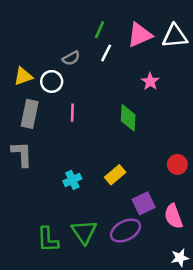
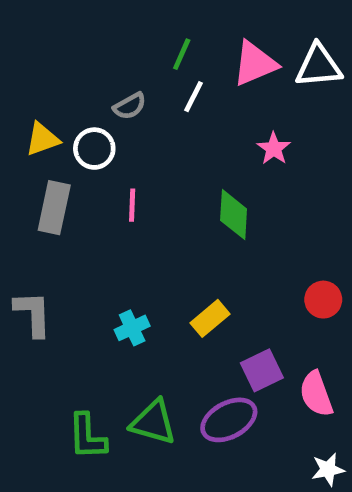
gray L-shape: (22, 154) -> (33, 314), moved
green triangle: (84, 232) -> (153, 422), turned -40

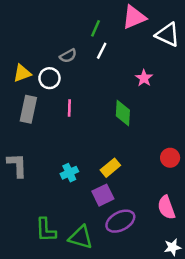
pink triangle: (255, 64) -> (134, 17), moved
white triangle: (319, 66) -> (168, 35), turned 30
purple square: (262, 370) -> (103, 195), moved
green triangle: (153, 422) -> (81, 237), moved

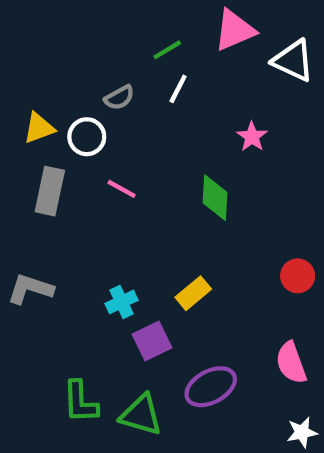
green line: (95, 28) -> (167, 50), turned 35
pink line: (69, 108) -> (122, 189), turned -63
gray L-shape: (17, 165) -> (30, 289), turned -70
purple square: (103, 195) -> (152, 341), moved

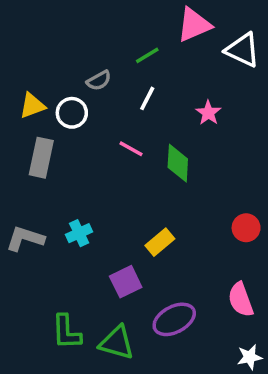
green line: (167, 50) -> (147, 55), moved
white line: (178, 89) -> (147, 98), moved
pink line: (122, 189) -> (131, 149), moved
cyan cross: (122, 302) -> (79, 233), moved

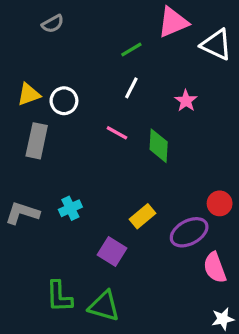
gray semicircle: (99, 80) -> (53, 24), moved
purple square: (126, 282) -> (112, 252), turned -32
purple ellipse: (174, 319) -> (189, 232), moved

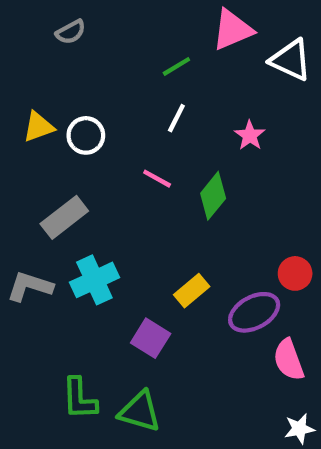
gray rectangle: (37, 141) -> (64, 217), moved, turned 40
green diamond: (159, 146) -> (213, 196), turned 36
cyan cross: (70, 208) -> (94, 280), size x1.5

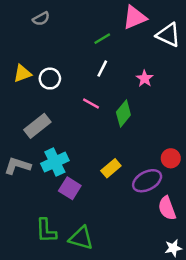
purple square: (151, 338) -> (70, 188), moved

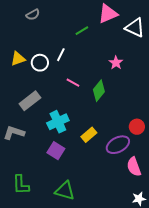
white line: (102, 69) -> (61, 55), moved
cyan cross: (55, 162) -> (58, 122), moved
green L-shape: (46, 231) -> (21, 185), moved

